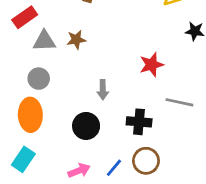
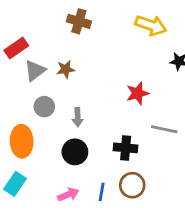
gray triangle: (44, 41) -> (35, 71), turned -35
gray circle: (39, 79) -> (44, 107), moved
gray arrow: (103, 90) -> (78, 117), moved
blue line: (114, 168) -> (102, 192), turned -30

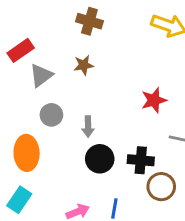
brown star: (66, 69) -> (84, 65), moved
black circle: (75, 152) -> (100, 159), moved
brown circle: (132, 185) -> (161, 187), moved

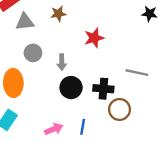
gray triangle: (41, 75) -> (25, 22), turned 30
red star: (154, 100) -> (94, 38), moved

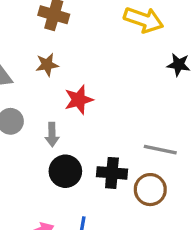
red star: (94, 38) -> (79, 100), moved
brown circle: (120, 109) -> (150, 190), moved

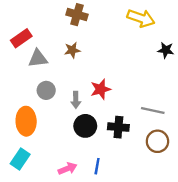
red star: (79, 100) -> (101, 89), moved
brown circle: (150, 190) -> (157, 141), moved

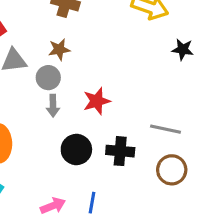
gray circle: (46, 90) -> (48, 78), moved
gray arrow: (76, 100) -> (53, 106), moved

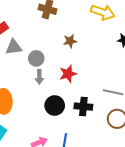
brown star: (59, 49) -> (70, 41), moved

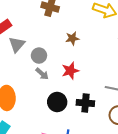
gray triangle: (14, 47) -> (17, 44), turned -42
gray arrow: (39, 77) -> (42, 74), turned -48

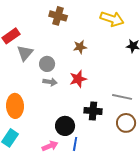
gray arrow: (42, 74) -> (50, 82), turned -32
black circle: (57, 102) -> (65, 126), moved

